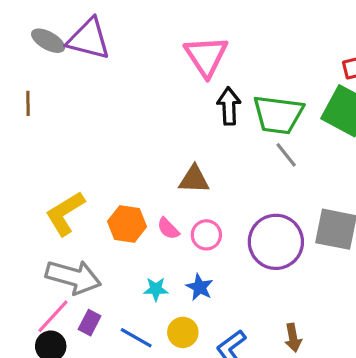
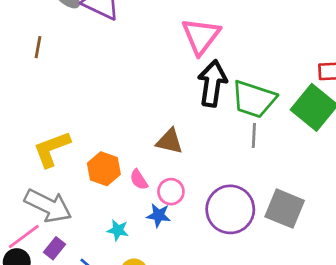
black arrow: (229, 106) -> (212, 83), size x1.4
gray line: (286, 155) -> (254, 135), turned 30
blue star: (200, 287) -> (159, 215), moved, turned -30

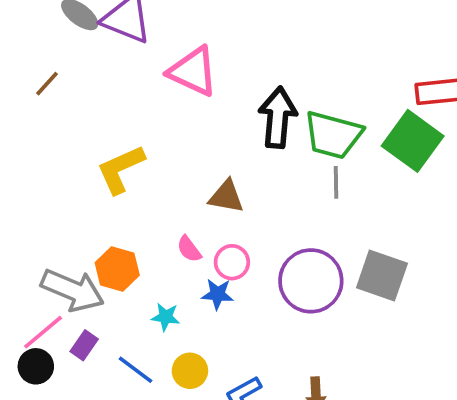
pink triangle: (201, 36) -> (193, 71), moved, turned -39
brown line: (38, 47) -> (47, 84), turned 35
yellow L-shape: (52, 149) -> (121, 169), moved
orange hexagon: (104, 169) -> (117, 269), moved

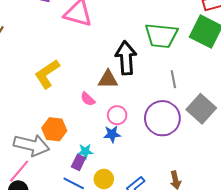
black arrow: (278, 118) -> (126, 58), moved
gray line: (336, 182) -> (173, 79), moved
pink semicircle: (189, 249) -> (88, 99), moved
gray square: (382, 276) -> (201, 109), turned 32
purple rectangle: (84, 345) -> (78, 162), moved

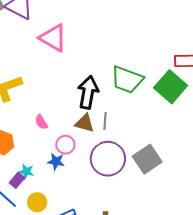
brown triangle: (108, 79) -> (85, 123), moved
gray line: (173, 79) -> (105, 121), moved

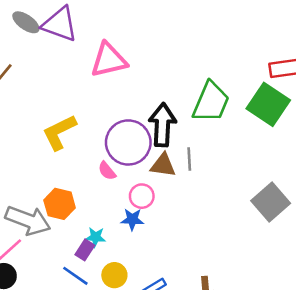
pink triangle: (53, 38) -> (109, 60), turned -36
green trapezoid: (127, 80) -> (211, 102), turned -80
purple circle: (108, 159) -> (128, 142), moved
gray square: (147, 159) -> (271, 202), moved

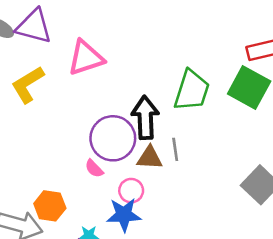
yellow L-shape: (59, 132) -> (28, 85), moved
blue star: (132, 219) -> (124, 215), size x1.5

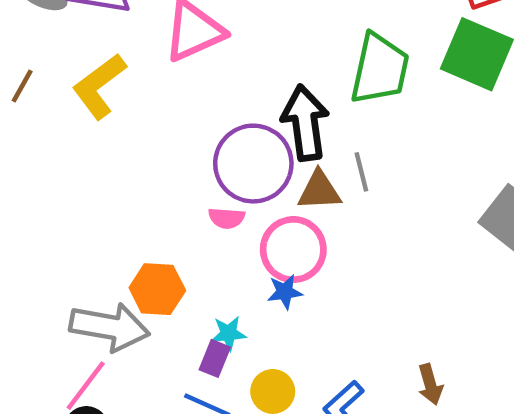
pink semicircle: (94, 169) -> (227, 218), turned -36
pink circle: (131, 191) -> (293, 250), size x1.5
blue star: (124, 215) -> (285, 292), size x0.6

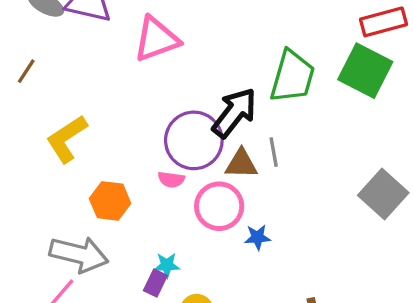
yellow L-shape: (99, 86) -> (67, 139), moved
black arrow: (305, 123) -> (234, 113), turned 42
orange hexagon: (157, 289) -> (110, 201), moved
blue star: (285, 292) -> (257, 237), moved

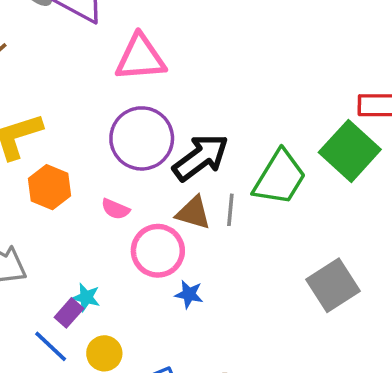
green trapezoid: (292, 77) -> (280, 178), moved
purple circle: (194, 140) -> (142, 138), moved
orange hexagon: (110, 201) -> (50, 187), moved

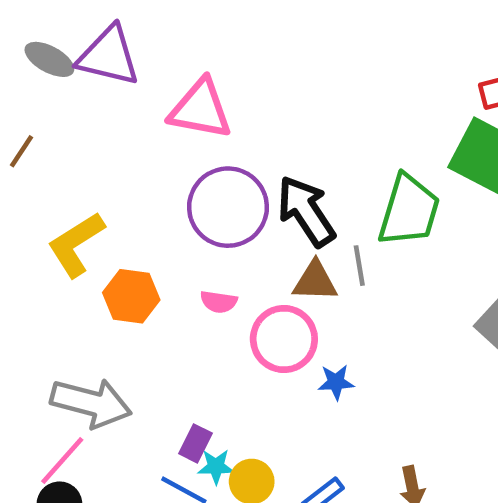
pink triangle: (140, 58) -> (200, 109), turned 30
black arrow: (201, 157) -> (306, 211), turned -72
cyan star: (86, 297) -> (216, 467), moved

